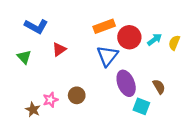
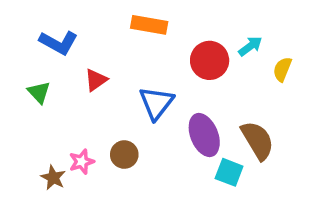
orange rectangle: (104, 26) -> (149, 25), moved, turned 30
cyan arrow: (155, 39) -> (250, 46), moved
blue triangle: (107, 56) -> (156, 103), moved
brown semicircle: (159, 87) -> (258, 140), size x1.6

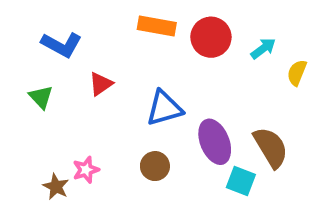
red circle: (210, 60) -> (211, 37), moved
blue triangle: (156, 103) -> (164, 108), turned 36
brown circle: (124, 155) -> (155, 166), moved

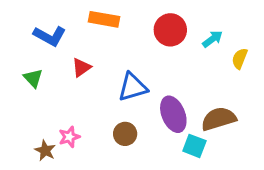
orange rectangle: (157, 26) -> (104, 19), moved
brown semicircle: (271, 147) -> (219, 119), turned -76

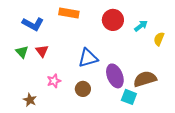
red triangle: (81, 68) -> (42, 51), moved, turned -32
pink star: (69, 137) -> (54, 81), moved

